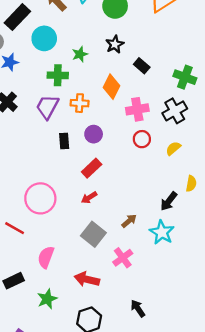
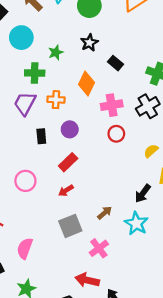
yellow semicircle: (173, 148) -> (151, 151), moved
pink circle: (40, 198) -> (25, 181), moved, size x0.7
gray square: (93, 234) -> (70, 226), turned 30
red arrow: (87, 279) -> (87, 280), moved

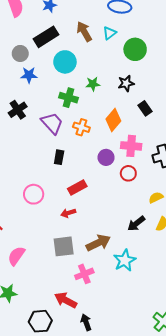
purple trapezoid: (25, 103) -> (52, 123), turned 95
purple circle: (70, 129) -> (106, 157), moved
black arrow: (143, 193) -> (136, 224), moved
brown arrow: (105, 213) -> (98, 243), size x1.6

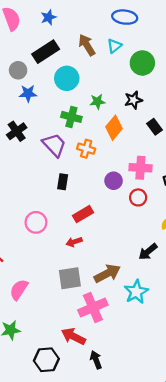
orange diamond: (113, 120) -> (114, 128), moved
pink cross: (84, 274) -> (93, 308), size x1.4

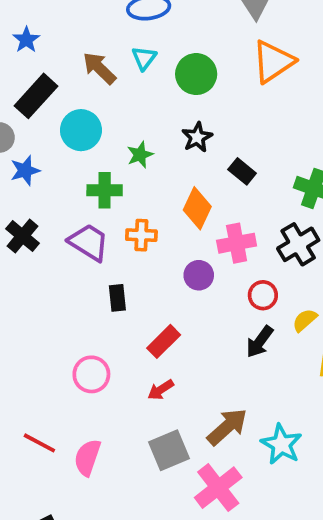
orange diamond: (114, 128) -> (197, 208), moved
red circle: (138, 197) -> (263, 295), moved
black arrow: (148, 252) -> (260, 342), moved
pink semicircle: (19, 290) -> (87, 457), moved

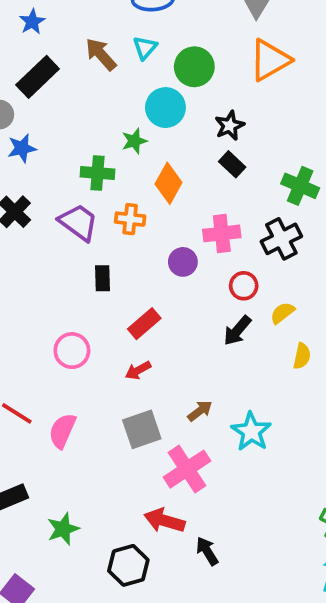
cyan circle: (81, 130) -> (165, 108), moved
black star: (197, 137) -> (230, 126), moved
orange diamond: (197, 208) -> (169, 183), moved
brown arrow: (227, 427) -> (200, 411), size x0.6

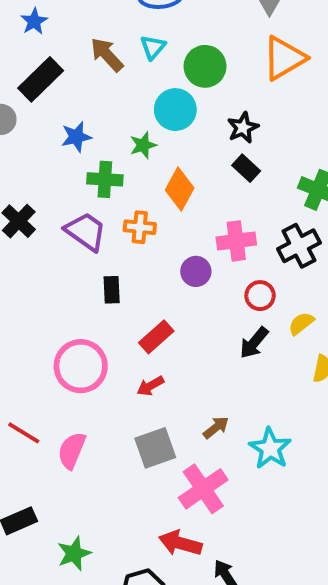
blue star: (22, 148) -> (76, 137), moved
pink circle: (72, 351) -> (81, 366), size x1.4

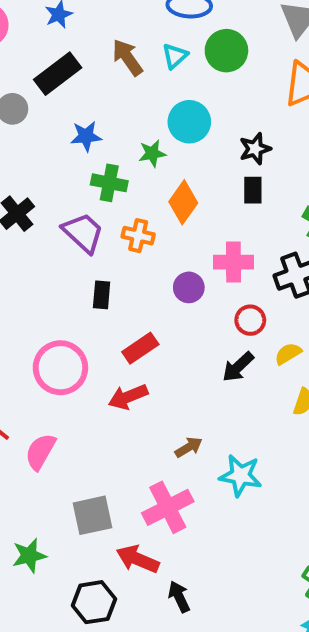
green circle: (205, 66) -> (226, 51), moved
black rectangle: (246, 168) -> (253, 190), turned 40
red arrow: (150, 386) -> (128, 397), size x1.4
gray square: (155, 448) -> (92, 515), moved
cyan star: (270, 449) -> (240, 475), turned -30

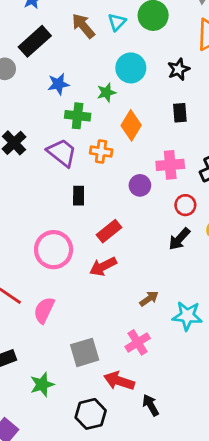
black star: (255, 149) -> (179, 69), moved
pink cross: (168, 507) -> (138, 342), size x0.7

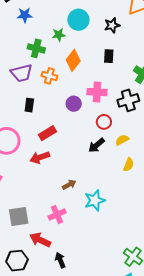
blue star: (58, 84) -> (25, 15), moved
purple trapezoid: (62, 153) -> (22, 73), turned 120
cyan star: (187, 316) -> (95, 200), turned -30

